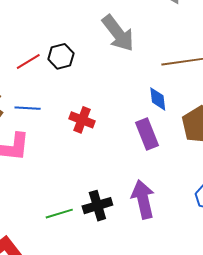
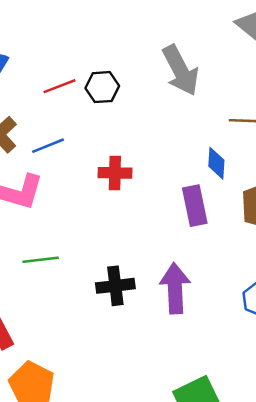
blue line: (28, 108) -> (48, 146), turned -35
red cross: (82, 120) -> (115, 173), turned -30
green line: (59, 214) -> (41, 260), moved

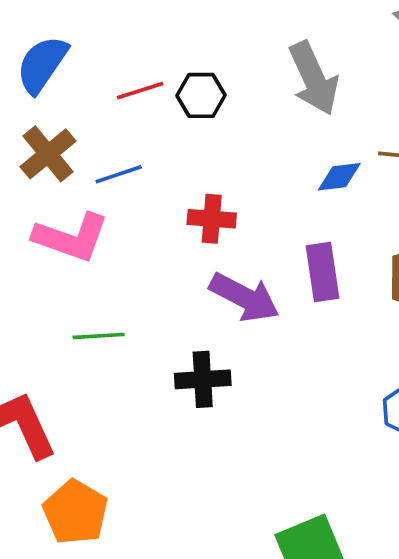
blue diamond: (216, 163) -> (339, 177), moved, turned 76
purple arrow: (175, 288) -> (244, 297), moved, turned 117

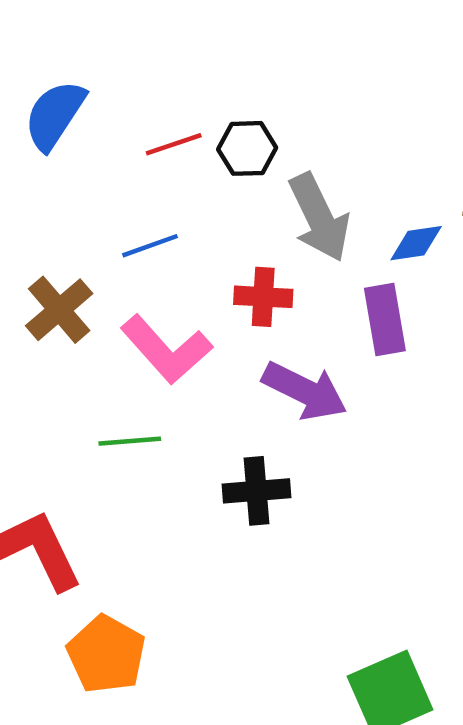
gray arrow: (314, 78) -> (319, 217), moved
brown cross: (48, 154) -> (59, 310), moved
pink L-shape: (71, 237) -> (166, 349), moved, turned 30
purple rectangle: (322, 272) -> (385, 320), moved

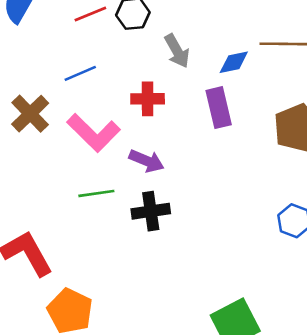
gray arrow: (319, 217) -> (177, 51), size x0.7
purple arrow: (305, 391) -> (147, 161), moved, size x0.7
green line: (130, 441) -> (96, 193), moved

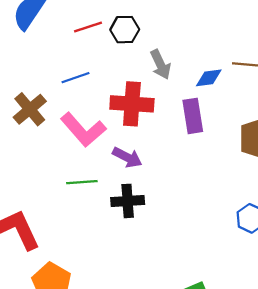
red cross: (148, 99) -> (132, 104), size x1.5

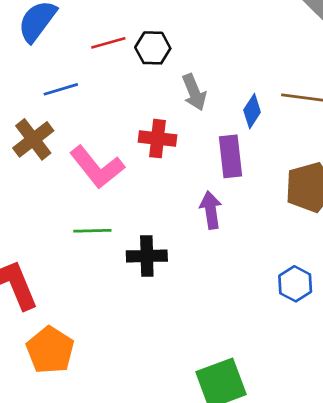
blue line: (76, 78) -> (61, 89), moved
blue diamond: (209, 78) -> (252, 111), turned -52
red cross: (132, 104) -> (158, 139), size x0.7
purple arrow: (127, 157) -> (211, 210), moved, turned -128

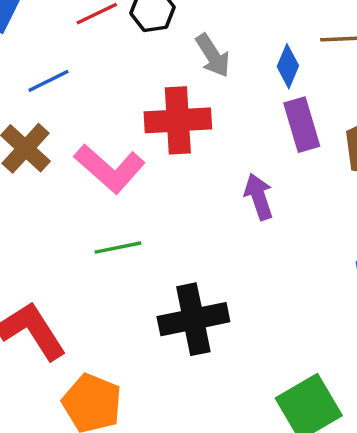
red cross: (158, 139) -> (178, 120), size x1.4
purple rectangle: (231, 156) -> (302, 125), moved
black cross: (147, 256) -> (193, 319), moved, size x1.4

